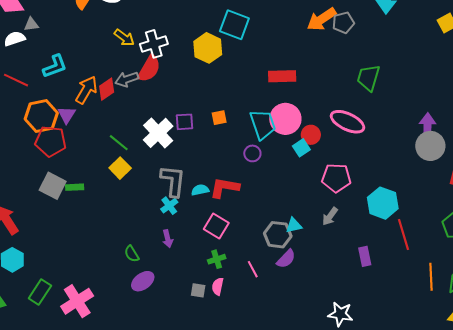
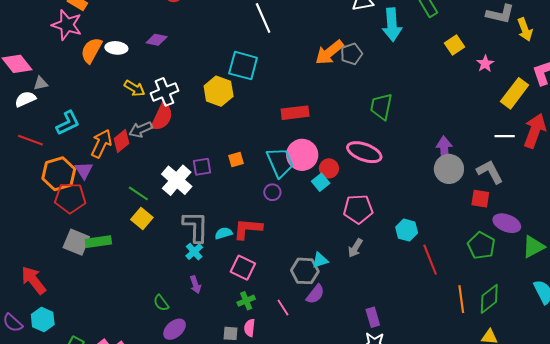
green rectangle: (75, 187) -> (98, 242), size x1.4
cyan hexagon: (383, 203) -> (407, 230), size x0.7
purple rectangle: (365, 256) -> (373, 317), moved

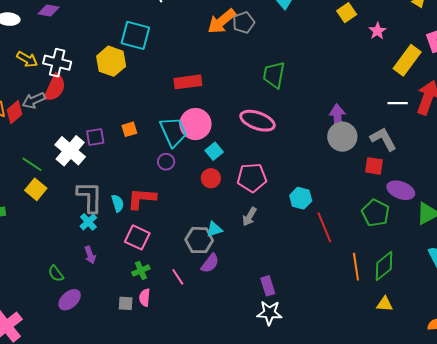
white cross: (164, 92) -> (57, 63), turned 36
red circle: (329, 168) -> (211, 178), moved
cyan semicircle: (224, 233) -> (118, 203), turned 90

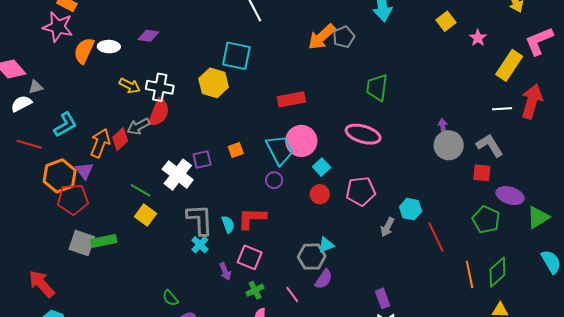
purple arrow: (338, 118) -> (443, 126), size x0.6
gray arrow: (249, 217) -> (387, 227), moved
purple arrow: (90, 255) -> (225, 272), moved

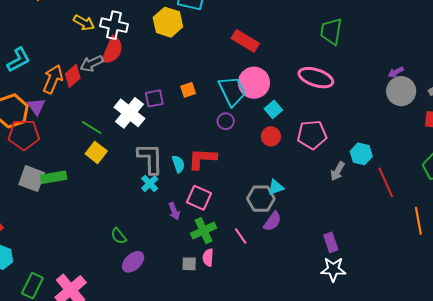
red rectangle: (291, 99) -> (245, 41), turned 40
purple arrow: (443, 126) -> (396, 72), turned -112
green cross: (255, 290) -> (204, 231), size x1.4

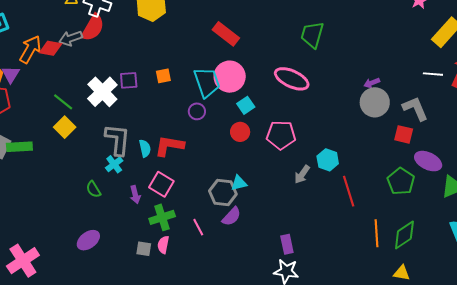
red diamond: (73, 76) -> (51, 48), turned 45
green semicircle: (119, 236) -> (94, 189), moved

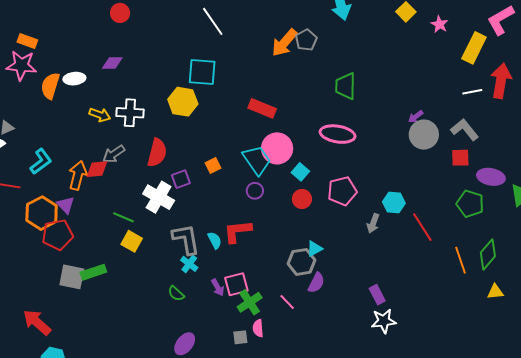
red semicircle: (93, 27) -> (157, 153), moved
pink square: (161, 184) -> (236, 284), moved, turned -30

